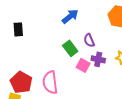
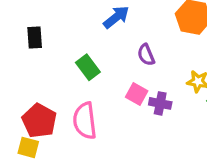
green rectangle: (70, 48) -> (88, 67), moved
purple cross: (98, 59) -> (160, 103), moved

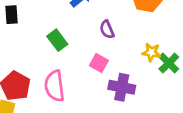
purple cross: (160, 103) -> (122, 87), moved, size x1.4

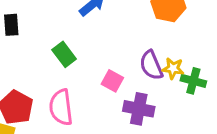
purple semicircle: (107, 29) -> (151, 65), moved, size x1.4
green cross: (169, 63) -> (193, 81), turned -30

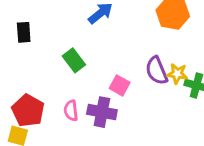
pink semicircle: (61, 107) -> (71, 111), size x0.6
purple cross: (139, 109) -> (102, 112), moved

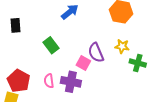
purple semicircle: (157, 71) -> (96, 53), moved
yellow star: (177, 74) -> (122, 46), moved

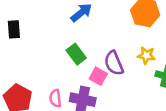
green rectangle: (51, 45) -> (76, 54), moved

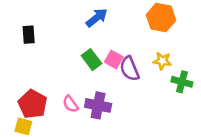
pink square: (98, 76) -> (114, 60), moved
pink semicircle: (55, 98) -> (71, 104), turned -30

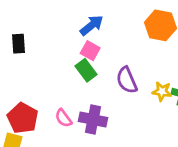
pink square: (114, 60) -> (90, 51), moved
yellow star: (162, 61) -> (162, 91), moved

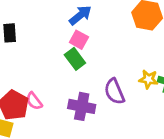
purple semicircle: (127, 80) -> (114, 91), moved
pink semicircle: (63, 118) -> (34, 101), moved

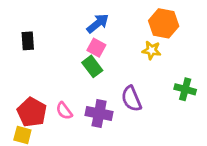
yellow star: (148, 79) -> (152, 50), moved
pink semicircle: (34, 101) -> (64, 111), moved

